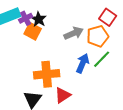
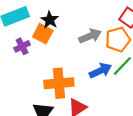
purple cross: (26, 18) -> (22, 46), moved
blue arrow: (83, 63) -> (100, 71), turned 42

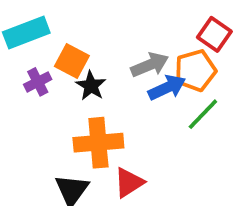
black star: (50, 20) -> (91, 86), moved
blue arrow: (100, 71) -> (167, 88), moved

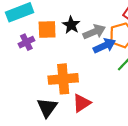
orange square: (72, 61) -> (47, 30), turned -30
black star: (91, 86) -> (71, 25), moved

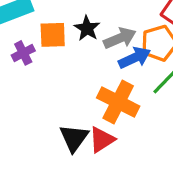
orange cross: (63, 79) -> (118, 102), moved, turned 32
black triangle: (47, 108) -> (74, 138), moved

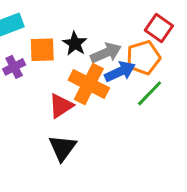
orange cross: (118, 102) -> (89, 84), moved
red triangle: (102, 140) -> (61, 106), moved

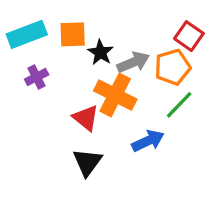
orange square: (42, 50) -> (73, 34), moved
blue arrow: (120, 72) -> (148, 141), moved
red triangle: (61, 106) -> (86, 118), turned -48

